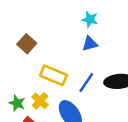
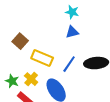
brown square: (27, 44) -> (20, 41), moved

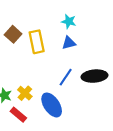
brown square: (20, 41) -> (13, 34), moved
yellow rectangle: (42, 58) -> (37, 42), moved, turned 55

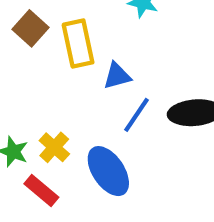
blue triangle: (69, 43) -> (117, 76), moved

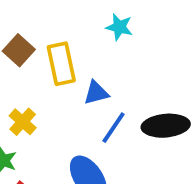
yellow cross: (54, 147) -> (23, 122), moved

